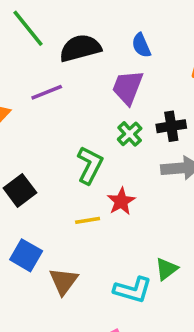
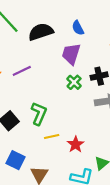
purple line: (47, 92) -> (22, 71), moved
green L-shape: (90, 165) -> (39, 114), moved
red star: (121, 201) -> (76, 144), moved

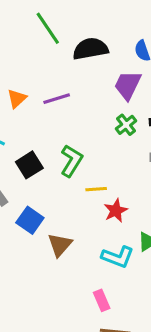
yellow line: (52, 137) -> (96, 189), moved

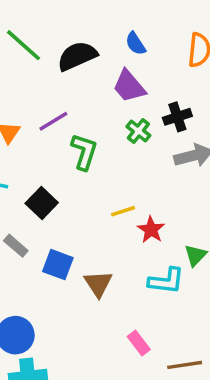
purple trapezoid: (128, 85) -> (129, 86), turned -52
green L-shape: (71, 161) -> (84, 152), moved
pink rectangle: (102, 300) -> (139, 343), moved

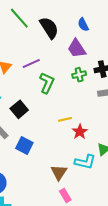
black semicircle: (77, 56) -> (49, 28), turned 75
green cross: (138, 131) -> (79, 75), turned 32
brown triangle: (98, 284) -> (59, 172), moved

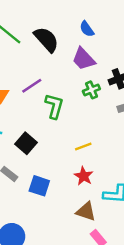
red star: (80, 132) -> (84, 176), moved
brown triangle: (59, 172) -> (86, 211), turned -36

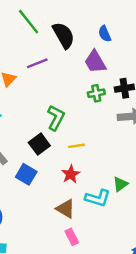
purple line: (32, 86) -> (37, 63), moved
green L-shape: (54, 106) -> (56, 118), moved
black square: (26, 143) -> (39, 144), moved

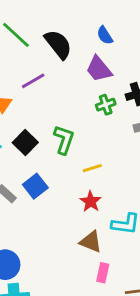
black square: (39, 144) -> (25, 142), moved
blue square: (26, 174) -> (35, 186), moved, turned 30
pink rectangle: (72, 237) -> (103, 273), turned 49

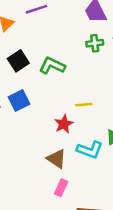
green L-shape: (64, 140) -> (52, 66), turned -95
yellow line: (92, 168) -> (84, 105), moved

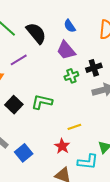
blue square: (19, 100) -> (24, 153), moved

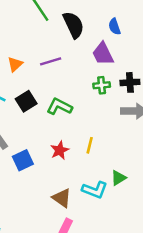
purple line: (19, 60) -> (51, 61), moved
yellow line: (74, 127) -> (90, 145), turned -72
red star: (62, 146) -> (60, 150), moved

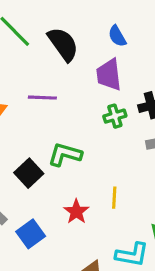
purple trapezoid: (103, 54) -> (109, 75), turned 30
purple line: (51, 61) -> (42, 98), turned 30
black square: (26, 101) -> (29, 173), moved

